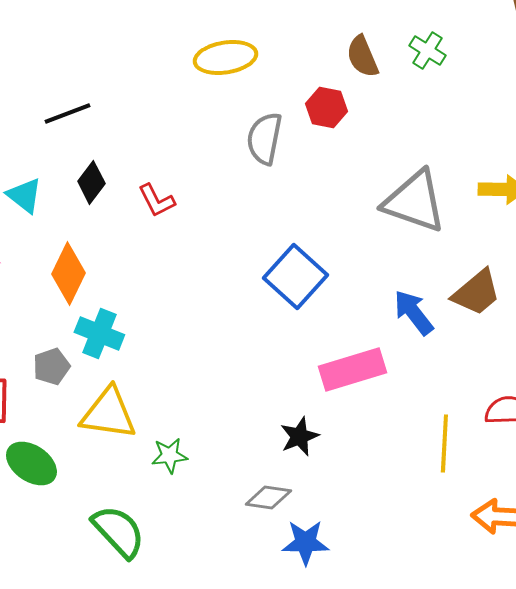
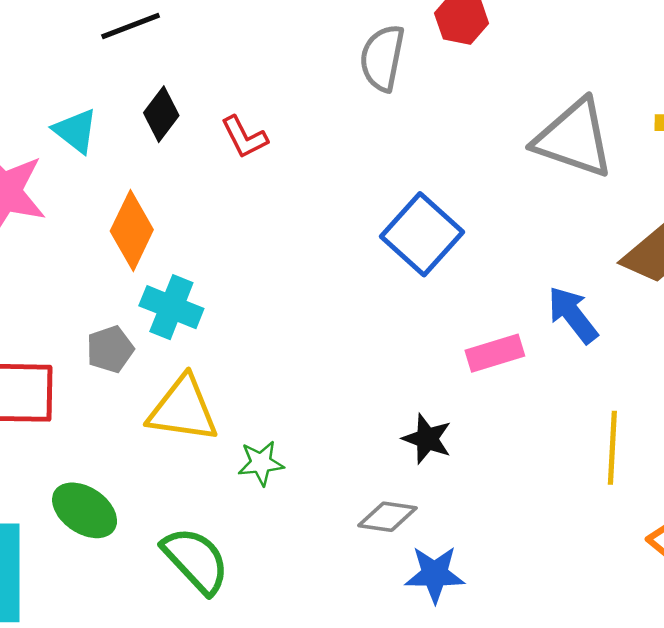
blue arrow: (413, 312) -> (573, 315), moved
pink rectangle: (352, 369) -> (495, 353), size x0.7
black star: (299, 436) -> (427, 439), turned -30
green ellipse: (31, 463) -> (85, 510), moved

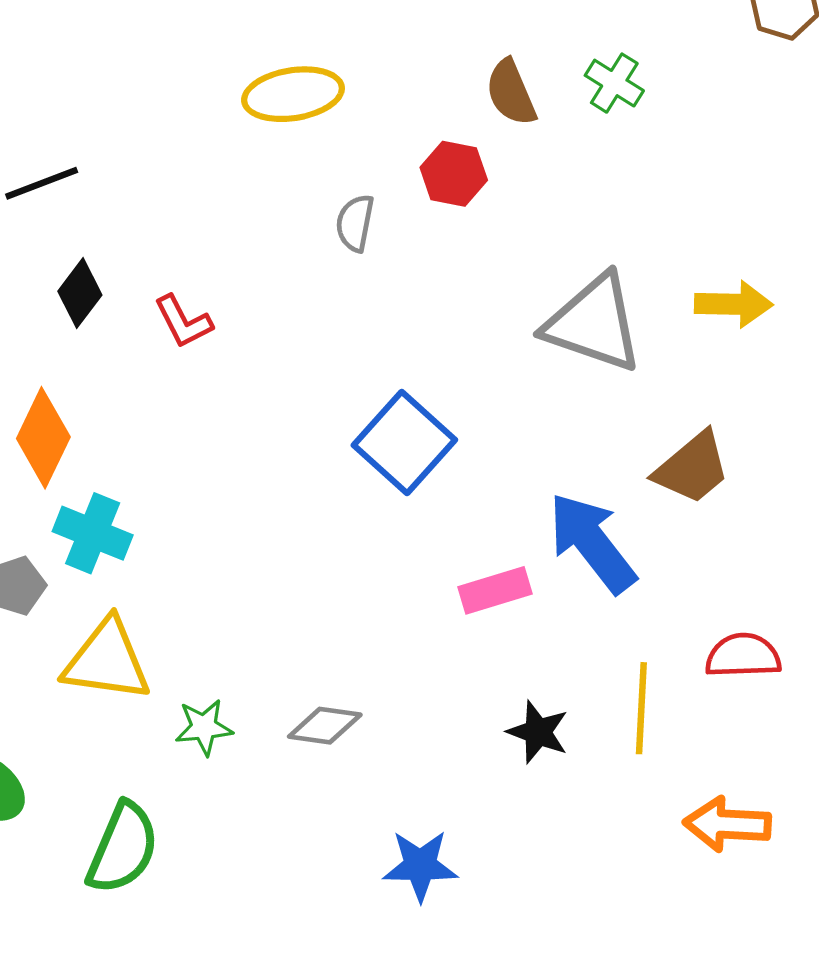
gray semicircle: (382, 58) -> (355, 223), size x0.7
blue arrow: (573, 315) -> (592, 543), size x1.4
black star: (427, 439) -> (538, 732), moved
gray diamond: (387, 517) -> (325, 726), moved
green semicircle: (196, 560) -> (123, 848), turned 66

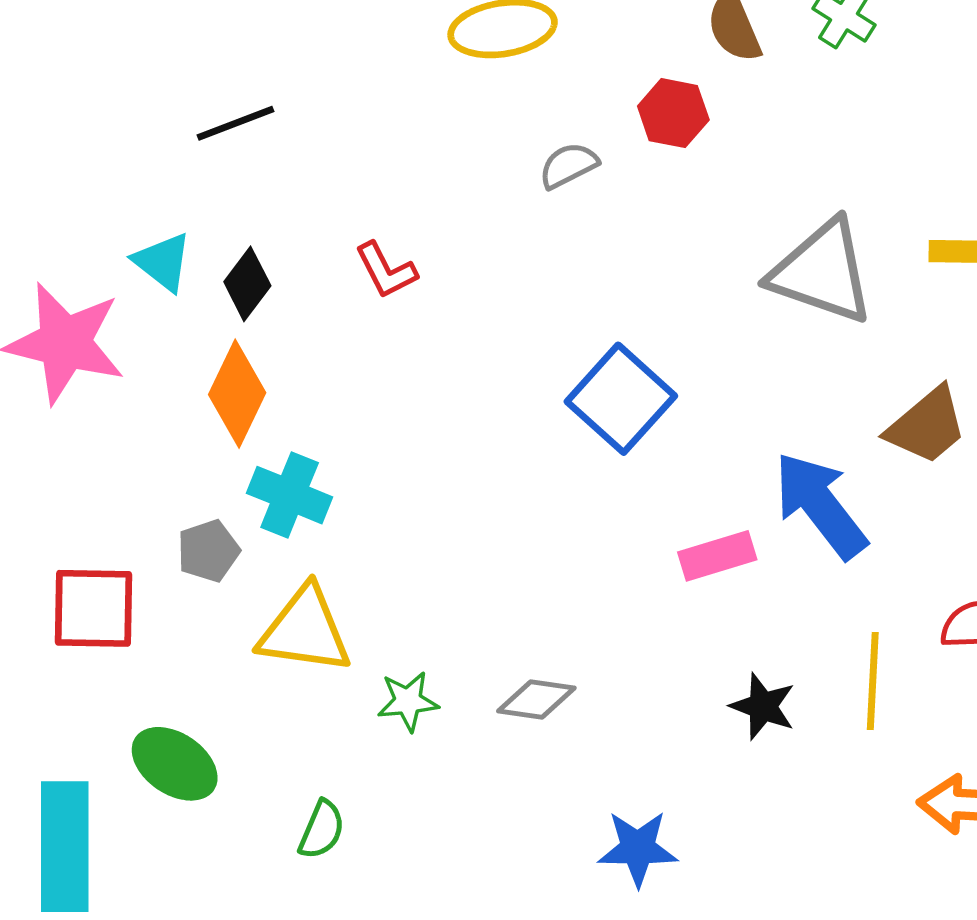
gray semicircle: (355, 223) -> (568, 165), turned 52
black diamond: (80, 293) -> (247, 284), moved
green semicircle: (123, 848) -> (322, 830), size x0.6

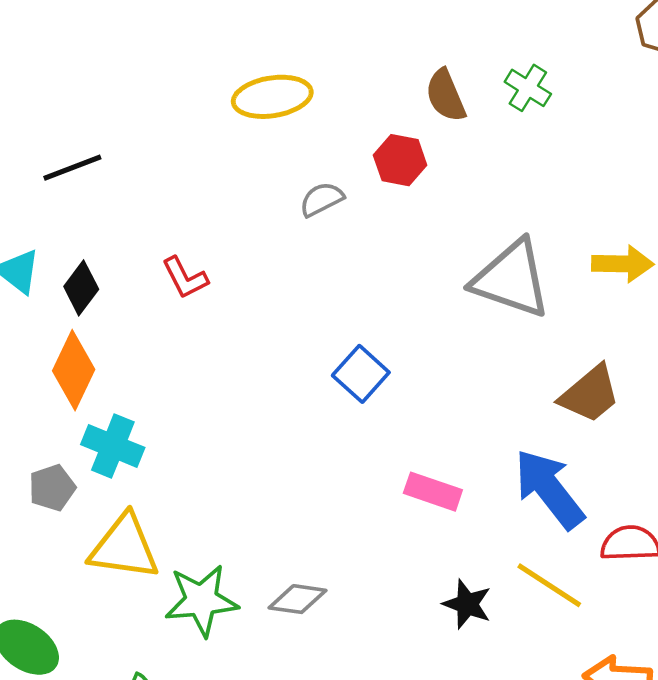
blue square: (621, 399) -> (361, 374), size x0.7
blue arrow: (820, 505) -> (549, 489), moved
pink rectangle: (717, 556) -> (433, 492), turned 36
yellow line: (873, 681) -> (549, 585), turned -60
green star: (408, 701) -> (201, 600), size x1.6

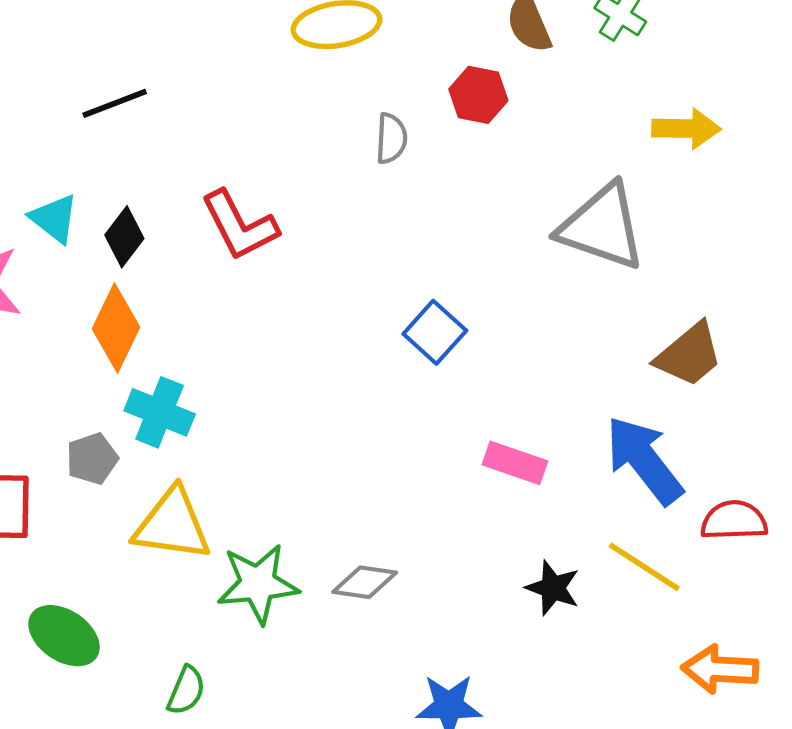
gray semicircle: (322, 199) -> (391, 138), turned 120
yellow arrow: (623, 264) -> (686, 129), moved
red L-shape: (185, 278) -> (240, 226), size x1.5

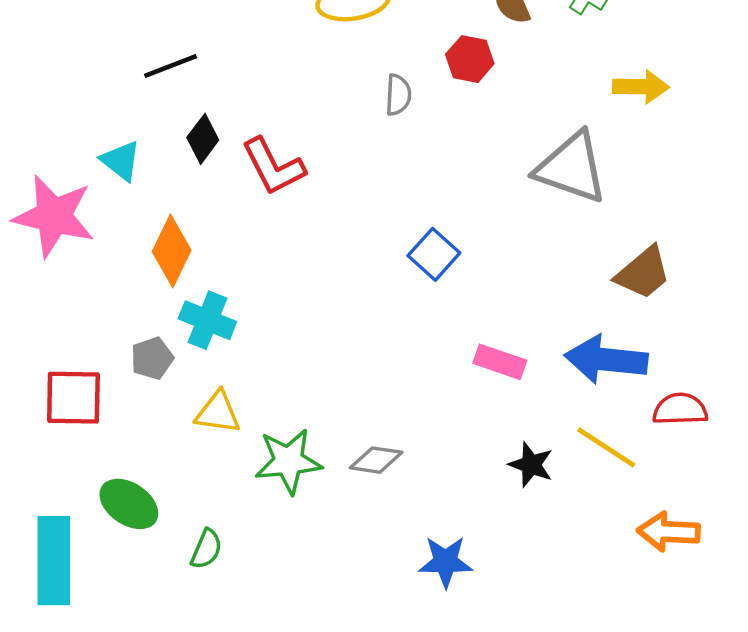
black diamond: (124, 237) -> (203, 139), moved
blue arrow: (644, 460) -> (606, 359), turned -46
yellow triangle: (172, 525) -> (218, 413), size x0.7
green semicircle: (186, 690) -> (206, 549), moved

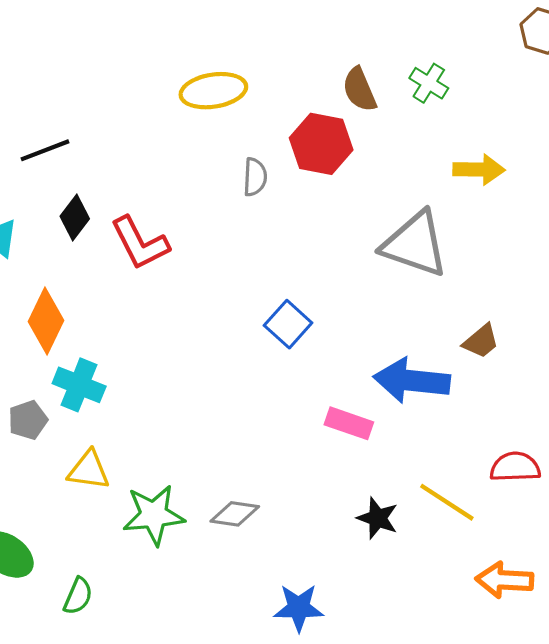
red hexagon: (470, 59) -> (321, 144), size x1.4
brown trapezoid: (643, 273) -> (481, 341), size x0.7
blue arrow: (606, 359) -> (412, 381), moved

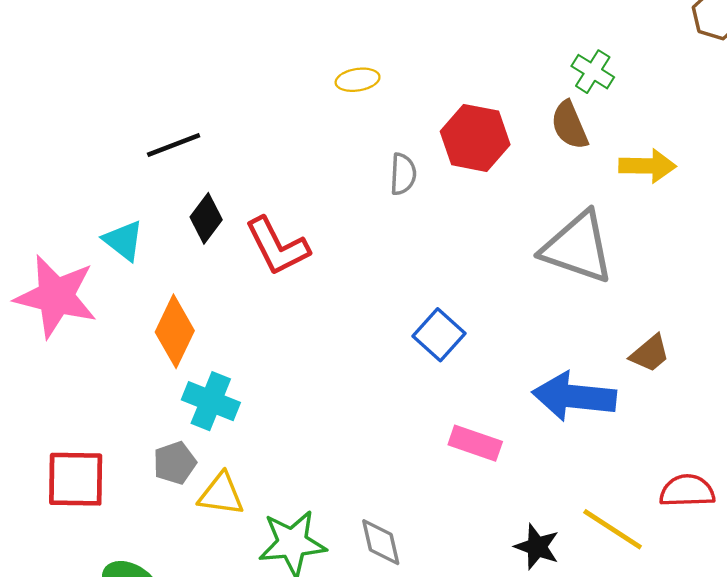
brown semicircle: (359, 90) -> (569, 125), moved
yellow ellipse: (213, 91) -> (358, 80), size x0.6
gray pentagon: (28, 420) -> (175, 463), moved
pink rectangle: (349, 423) -> (475, 443), moved
gray diamond: (235, 514) -> (381, 542), turned 69

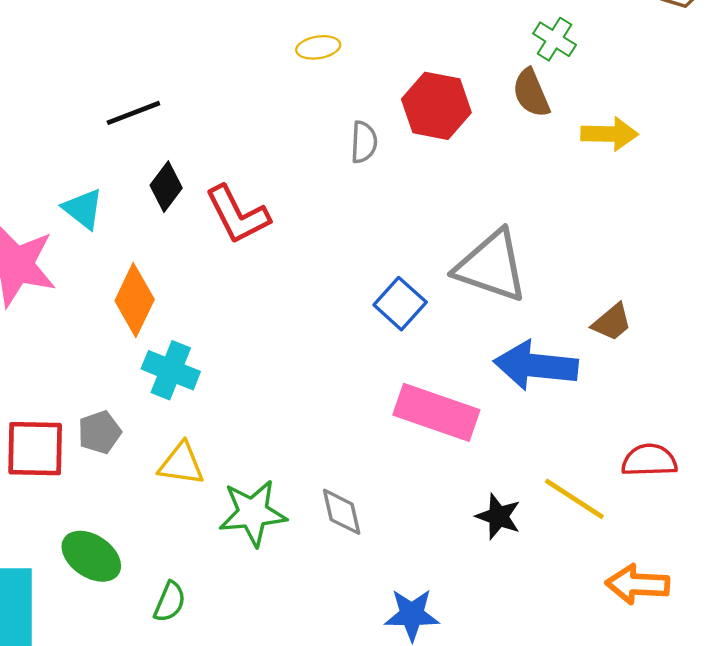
gray triangle: (578, 247) -> (491, 266), moved
pink rectangle: (475, 443) -> (436, 412), size x1.6
gray pentagon: (175, 463) -> (99, 432), moved

